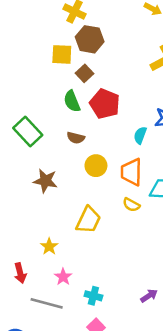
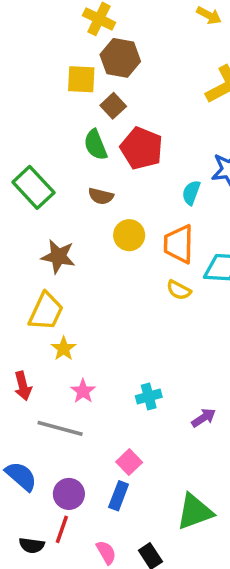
yellow trapezoid: (88, 220) -> (46, 311), moved
cyan cross: (93, 296) -> (149, 396), moved, turned -30

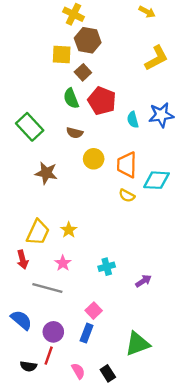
cyan semicircle: (191, 193) -> (133, 120), moved, turned -35
yellow trapezoid: (46, 311) -> (38, 232), moved
yellow star: (64, 349) -> (69, 230), moved

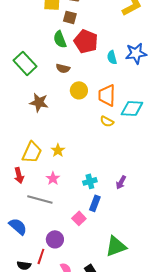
brown square: (83, 72) -> (70, 17), turned -32
purple arrow: (143, 281) -> (121, 182), moved, turned 152
purple circle: (53, 332) -> (55, 239), moved
blue rectangle: (87, 333) -> (95, 203), moved

